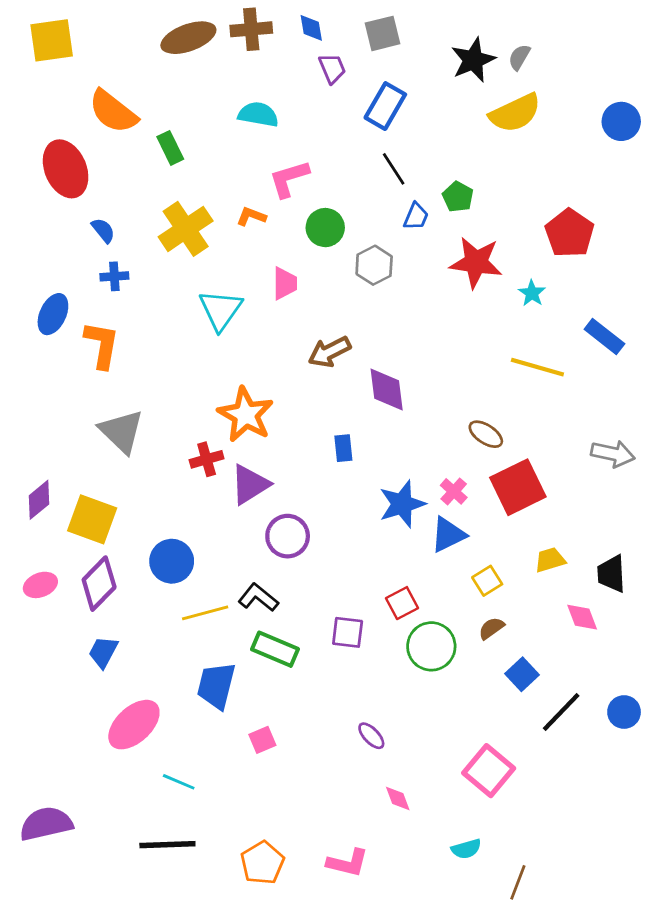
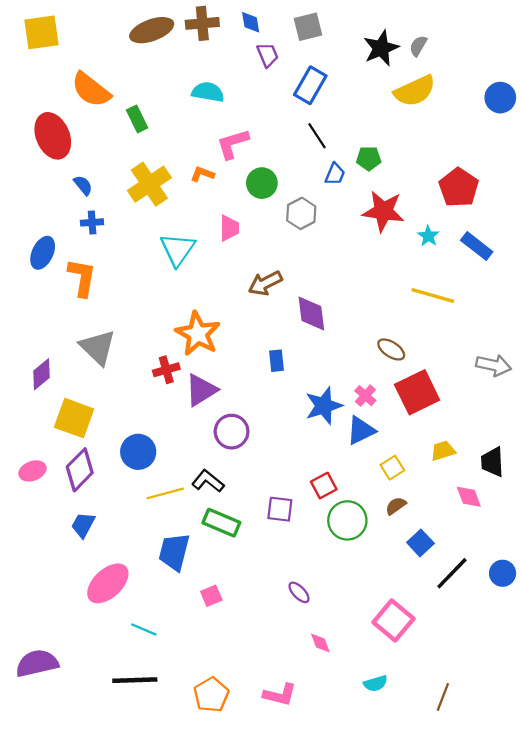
green pentagon: (458, 197) -> (369, 158), turned -30
blue rectangle: (604, 336) -> (477, 246), moved
purple diamond: (39, 500) -> (41, 374), moved
brown line: (518, 882) -> (443, 697), moved

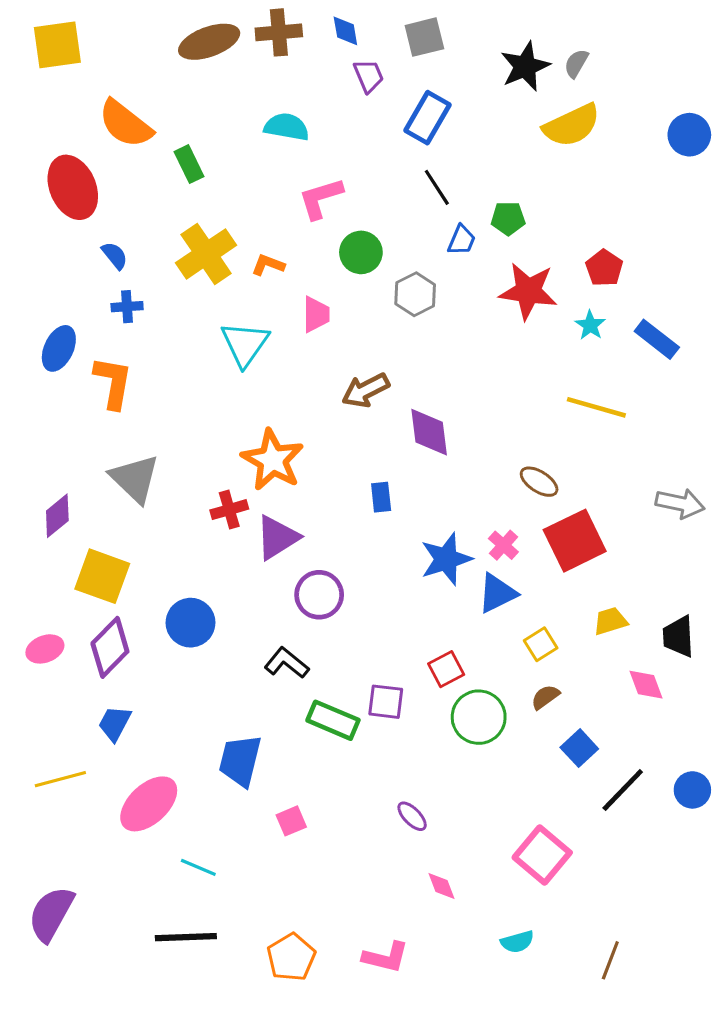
orange L-shape: (202, 174) -> (268, 265), moved
red pentagon: (459, 188) -> (604, 268), moved, size x0.7
yellow line: (165, 493) -> (60, 779), moved
green rectangle: (221, 523) -> (333, 720), moved
purple semicircle: (37, 663) -> (51, 914), turned -48

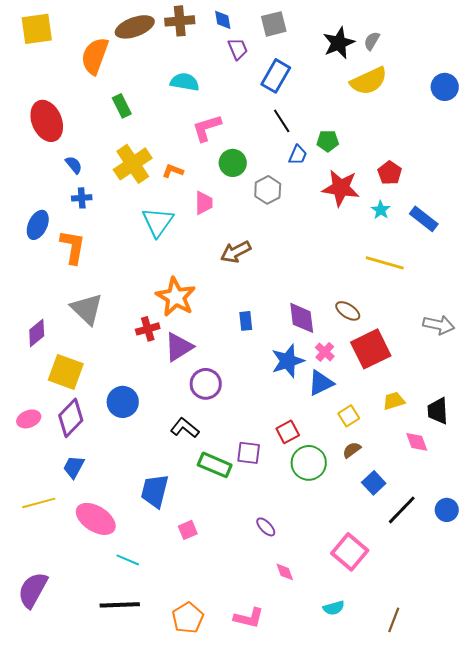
orange semicircle: (125, 124) -> (95, 56), moved, turned 72
purple diamond: (429, 432) -> (302, 318), moved
pink ellipse: (149, 804) -> (96, 519), turned 75

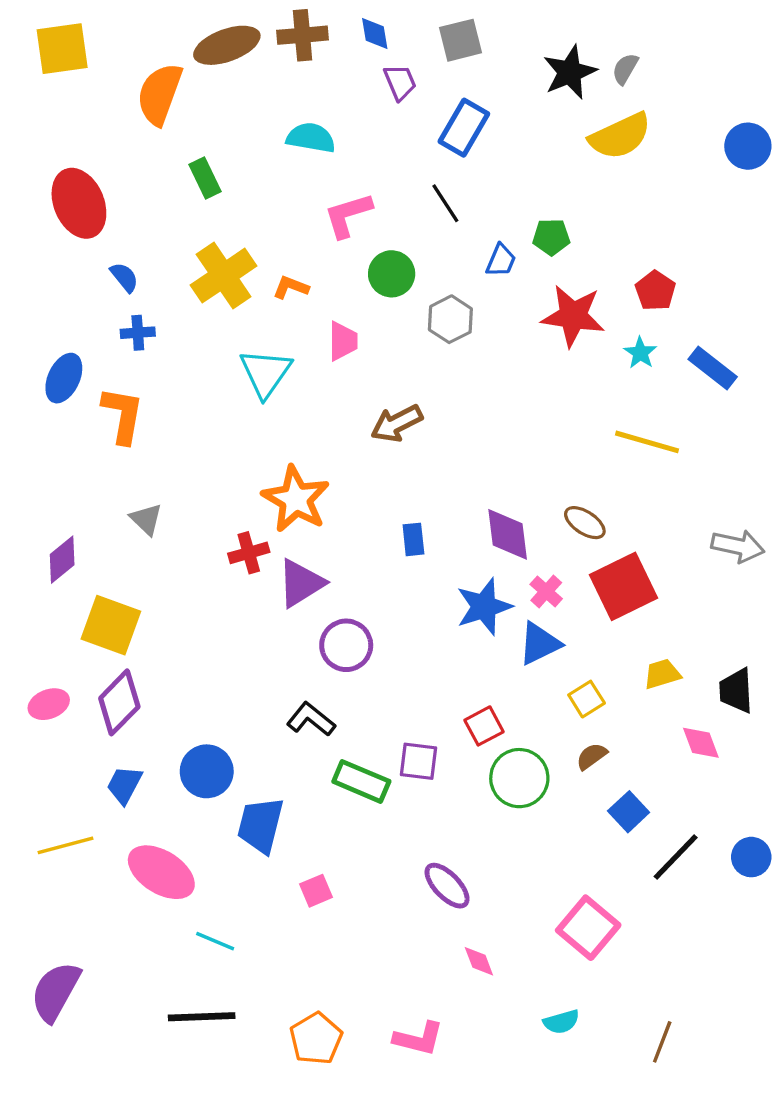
black line: (282, 121) -> (445, 203), moved
gray triangle: (87, 309) -> (146, 519), size x0.6
blue circle: (123, 402) -> (207, 771), moved
purple ellipse: (266, 527) -> (447, 886), size x1.4

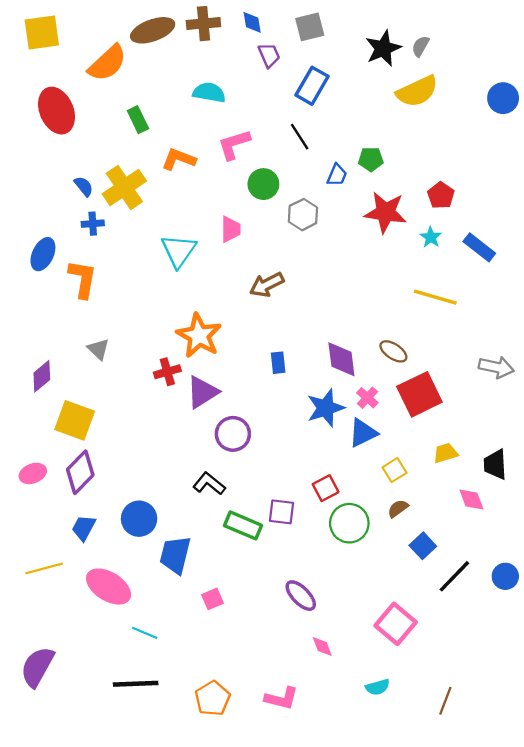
orange semicircle: (160, 94) -> (107, 63), turned -153
red ellipse: (79, 203) -> (57, 111), moved
yellow cross: (224, 276) -> (124, 187), moved
orange L-shape: (291, 287) -> (179, 159), moved, size x1.4

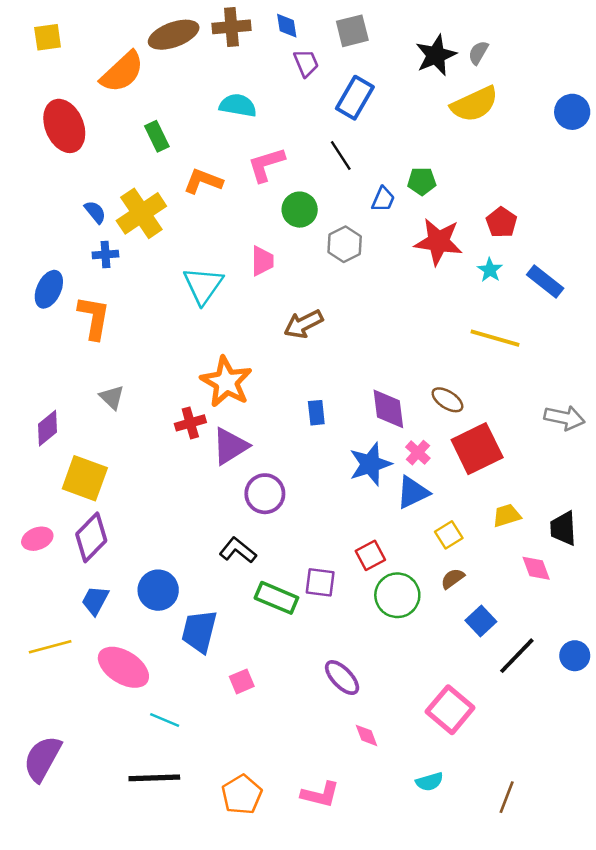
yellow square: (42, 33) -> (48, 37), size x0.7

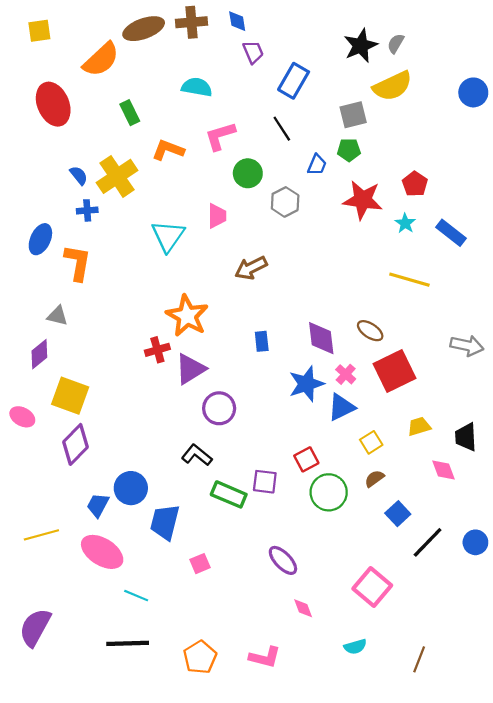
gray square: (352, 31) -> (353, 115), moved
gray triangle: (112, 397) -> (57, 316), moved, turned -30
pink ellipse: (37, 539) -> (22, 417), moved, turned 50
blue trapezoid: (95, 600) -> (98, 505), moved

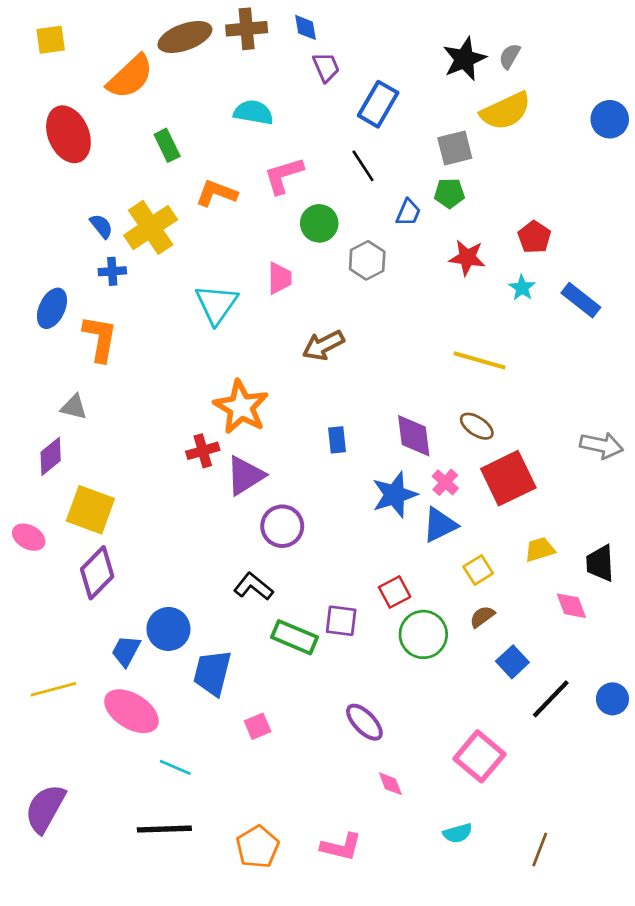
red star: (363, 200) -> (467, 258), size x0.7
yellow line: (409, 280) -> (480, 360), moved

